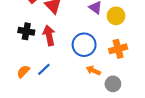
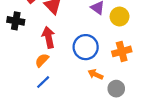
black cross: (26, 31) -> (16, 21), moved
blue line: (44, 69) -> (43, 82), moved
orange semicircle: (23, 72) -> (42, 60), moved

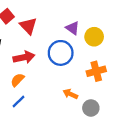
red arrow: (49, 37) -> (24, 57), turned 90
blue circle: (86, 47) -> (61, 53), moved

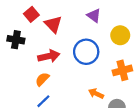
purple triangle: (73, 28) -> (94, 16), moved

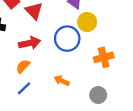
yellow circle: (120, 35) -> (87, 22), moved
orange arrow: (96, 93) -> (62, 81), moved

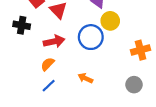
orange cross: (104, 57) -> (140, 50), moved
gray circle: (98, 95) -> (134, 85), moved

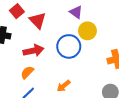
orange arrow: (85, 78) -> (64, 86), turned -64

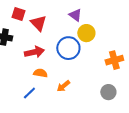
red square: (17, 11) -> (18, 14), turned -32
orange semicircle: (27, 72) -> (40, 73), moved, turned 56

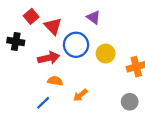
red square: (18, 14) -> (31, 16), turned 32
yellow circle: (86, 33) -> (106, 54), moved
blue circle: (68, 48) -> (76, 45), moved

